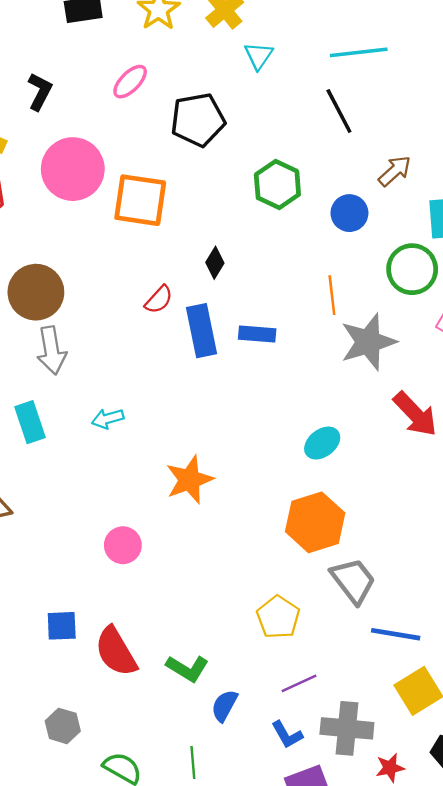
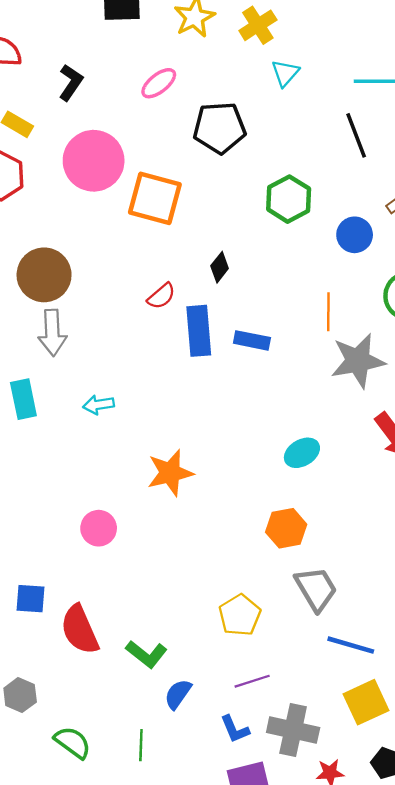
orange hexagon: (315, 522) -> (286, 528), size x0.7

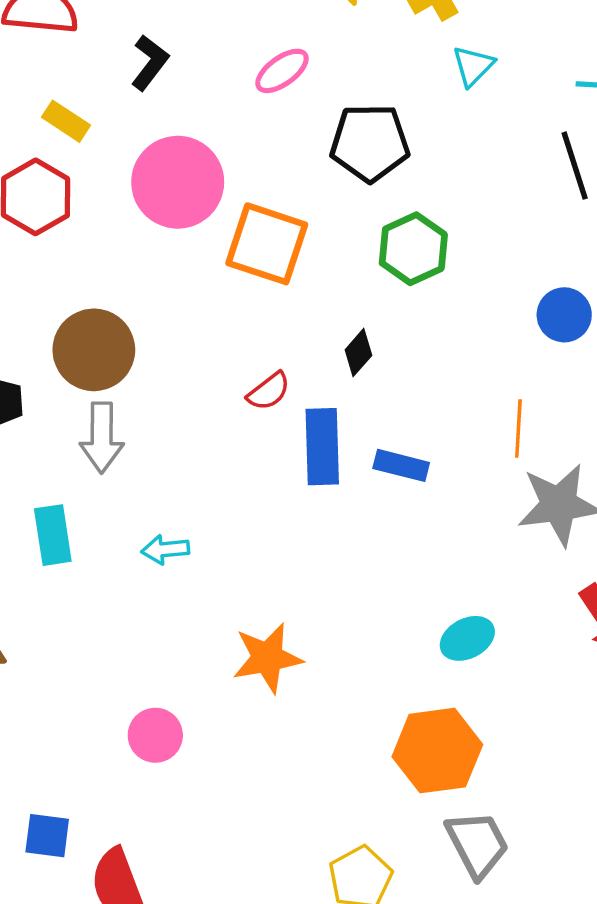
green hexagon: (289, 199) -> (413, 249), moved
orange hexagon: (286, 528) -> (437, 751), size x1.4

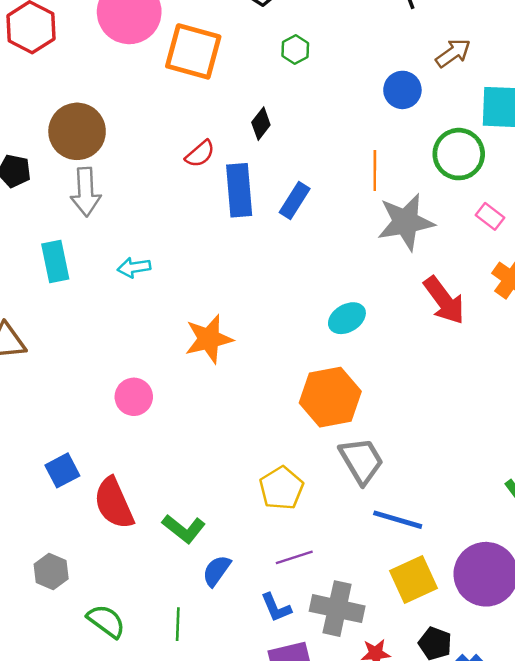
green hexagon: (413, 249) -> (295, 50), size x0.6
blue rectangle: (401, 465) -> (295, 200), turned -69
blue square: (47, 836) -> (62, 470), turned -32

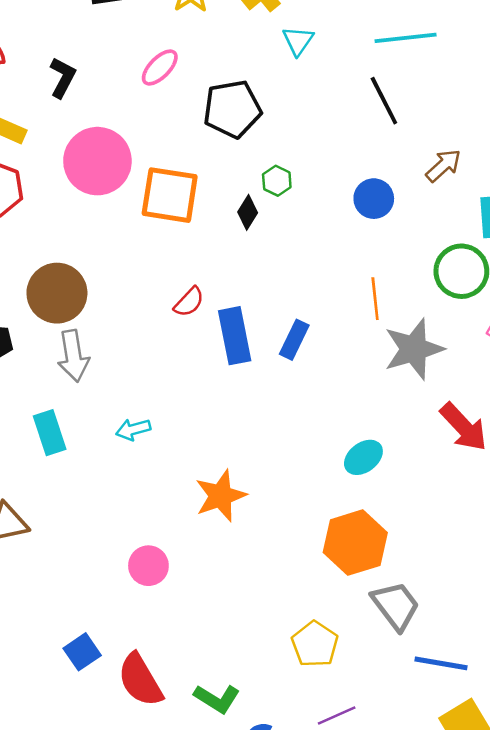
blue circle: (402, 90) -> (374, 199), moved
black diamond: (261, 124) -> (248, 212), moved

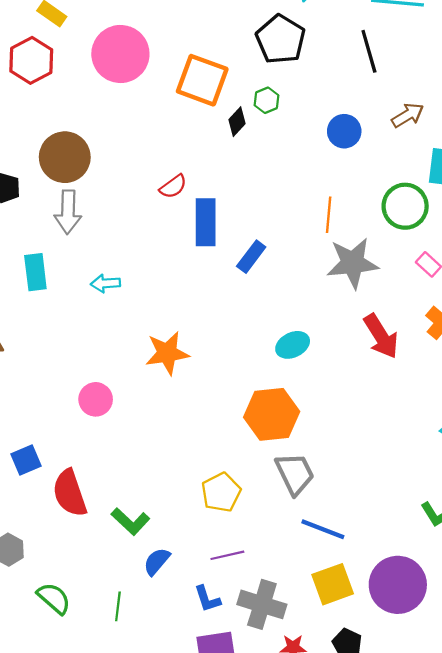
black pentagon: (232, 109) -> (281, 39), moved, turned 30
orange square: (170, 195) -> (202, 80), moved
blue rectangle: (294, 340) -> (251, 257), moved

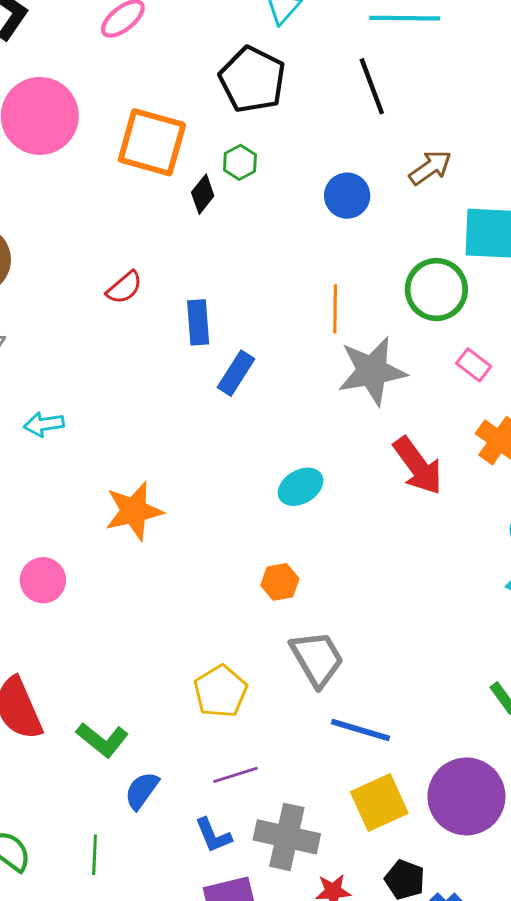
blue rectangle: (206, 222) -> (198, 322), moved, size x0.7
orange hexagon: (272, 414) -> (280, 582), size x0.5

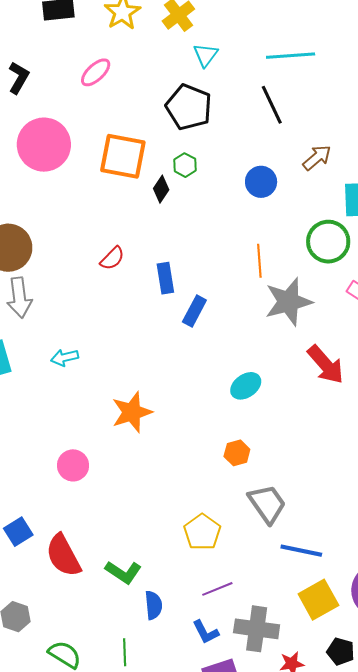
blue semicircle: (142, 791) -> (153, 605), turned 144

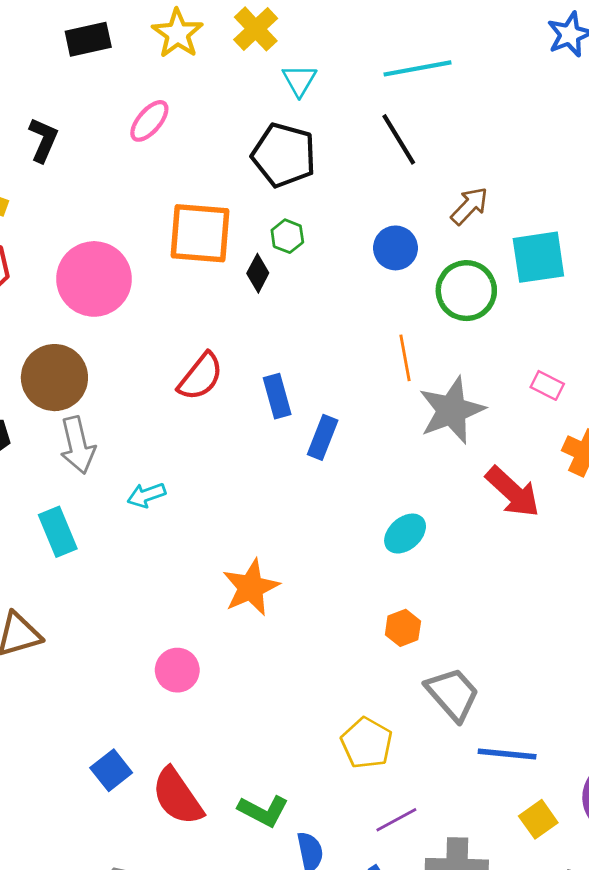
pink circle: (44, 145) -> (94, 279), moved
green circle: (328, 242) -> (466, 291), moved
red semicircle: (112, 258) -> (201, 377), size x1.4
cyan arrow: (65, 357) -> (146, 495), moved
yellow square: (318, 600) -> (538, 819), size x0.7

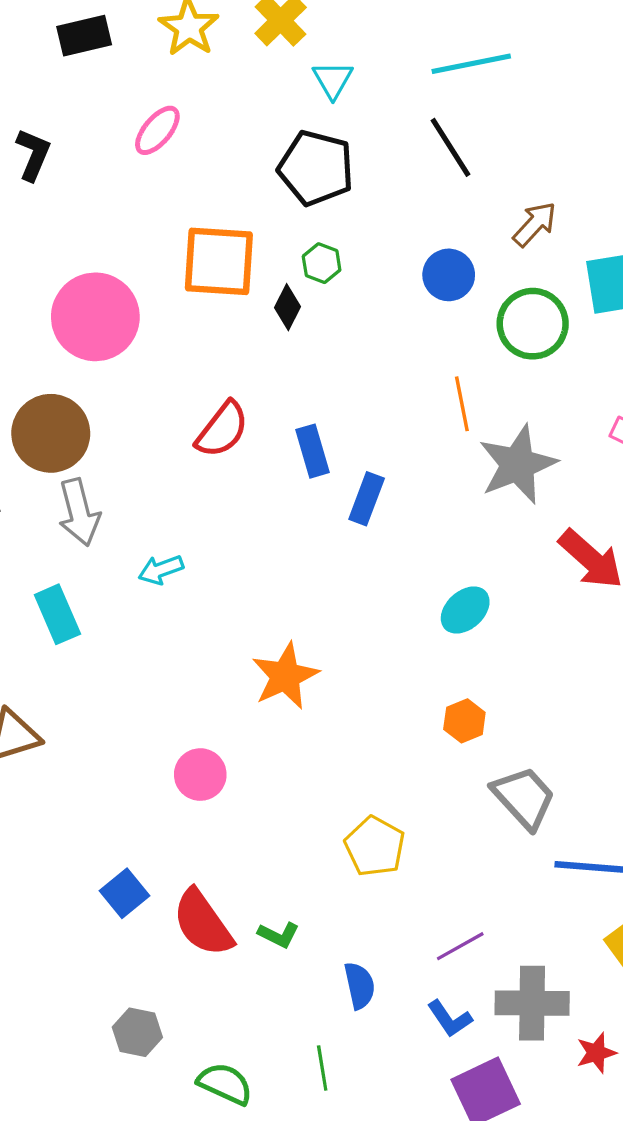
yellow pentagon: (367, 743) -> (375, 846), moved
green L-shape: (263, 811) -> (279, 935), moved, size x0.7

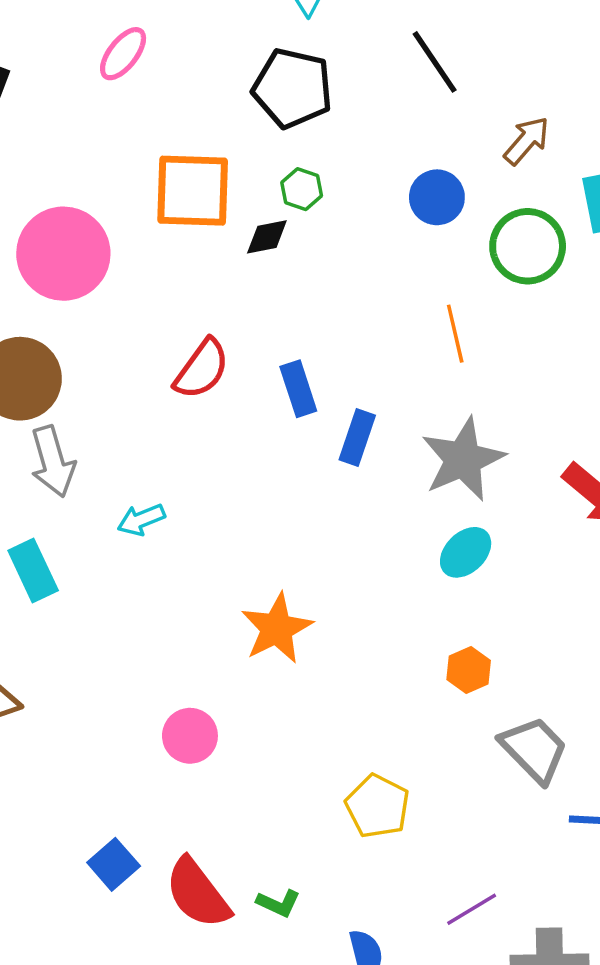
black diamond: (288, 307) -> (267, 237), turned 54
gray star: (518, 464) -> (463, 459), moved

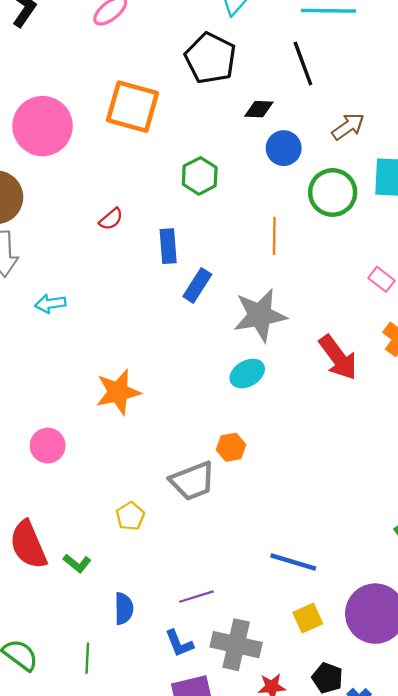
green hexagon: (302, 189) -> (200, 176), moved, size x1.4
black diamond: (267, 237) -> (259, 109), moved
red semicircle: (202, 369) -> (111, 219), size x0.6
gray trapezoid: (534, 749) -> (192, 481), moved, turned 99
yellow pentagon: (378, 806) -> (130, 516), moved, size x0.7

